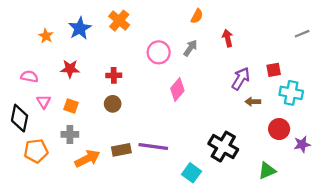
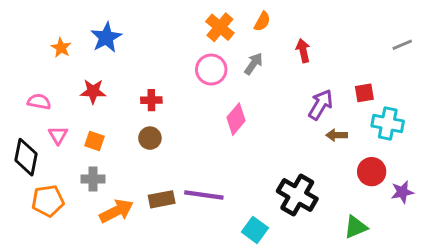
orange cross: (119, 21) -> (220, 27), moved

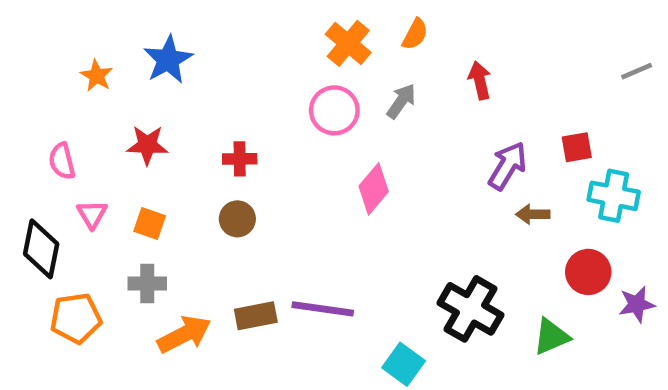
pink semicircle: (39, 102) -> (62, 161), turned -115
green triangle: (356, 227) -> (551, 337), moved

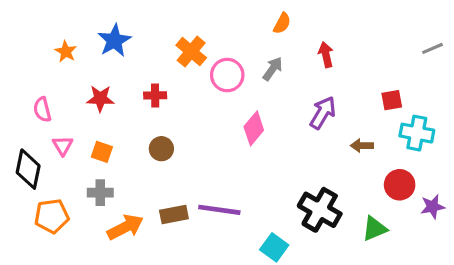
orange cross: (348, 43) -> (191, 52), moved
red cross: (240, 159) -> (155, 95), moved
purple arrow: (507, 166) -> (323, 113), moved

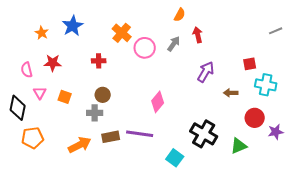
red arrow: (326, 55) -> (198, 35), moved
red star: (100, 99) -> (53, 63), moved
pink diamond: (254, 128) -> (158, 102), moved
gray cross: (100, 193) -> (95, 113), moved

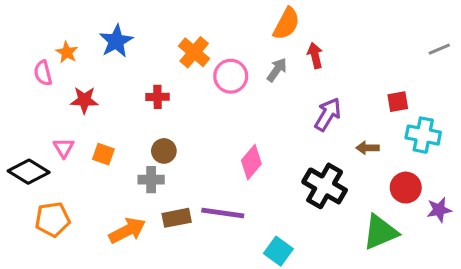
orange semicircle: (180, 15) -> (286, 24), size x1.5
pink semicircle: (27, 70) -> (43, 73), moved
black diamond: (18, 108) -> (29, 172), turned -70
black cross: (204, 134) -> (325, 186), moved
green triangle: (239, 146) -> (380, 232), size x1.4

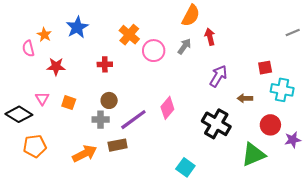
purple line: (223, 213) -> (133, 120), moved, turned -44

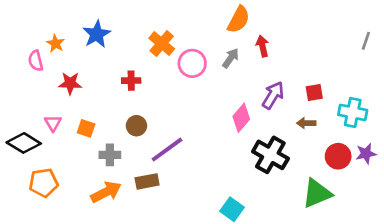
gray line: (293, 33) -> (366, 41), turned -48
red square: (265, 68) -> (314, 93), moved
pink diamond: (167, 108) -> (241, 118), moved
gray cross: (101, 120) -> (110, 155), moved
purple star: (293, 140) -> (366, 154), moved

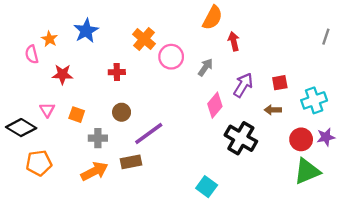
gray arrow: (231, 58) -> (205, 67), moved
cyan cross: (353, 112) -> (314, 100), turned -30
green triangle: (317, 193) -> (307, 171), moved

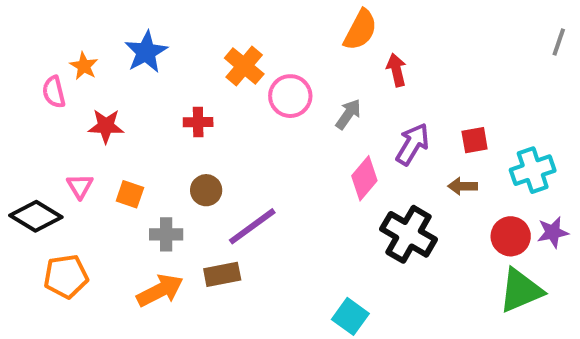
gray line: (326, 37) -> (559, 42), moved

